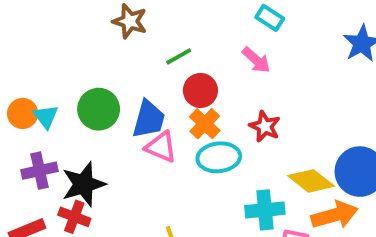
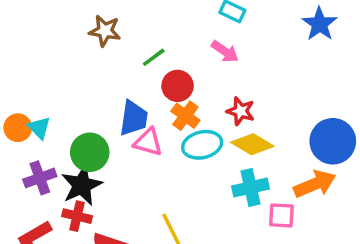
green circle: (99, 109) -> (90, 152), moved
yellow diamond: (311, 181) -> (252, 144), moved

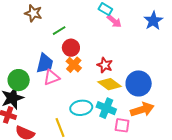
pink arrow: (225, 51) -> (114, 21), moved
blue circle: (333, 141) -> (139, 83), moved
pink triangle: (148, 142) -> (52, 77), turned -42
cyan ellipse: (202, 145) -> (81, 108), moved
cyan cross: (250, 187) -> (106, 108), turned 30

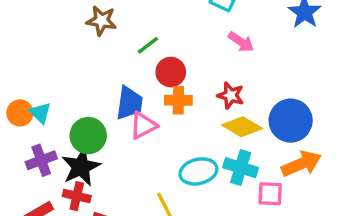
pink arrow: (114, 21) -> (241, 42), moved
orange cross: (74, 65) -> (178, 100), turned -35

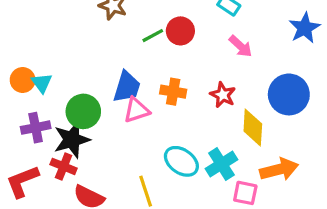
red circle: (171, 72) -> (180, 31), moved
blue circle: (291, 121) -> (289, 94), moved
yellow diamond: (242, 127) -> (253, 127), moved, turned 54
cyan cross: (241, 168) -> (221, 164), turned 32
cyan ellipse: (198, 171) -> (181, 161), turned 40

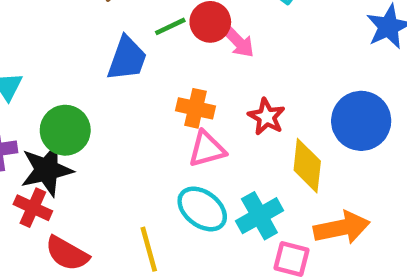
pink arrow: (241, 46) -> (238, 41), moved
blue trapezoid: (127, 87) -> (127, 59), moved
pink triangle: (137, 110) -> (207, 149), moved

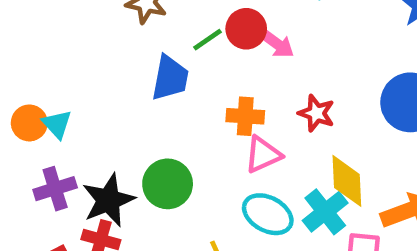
green circle: (65, 130) -> (168, 184), moved
yellow diamond: (307, 166) -> (347, 181), moved

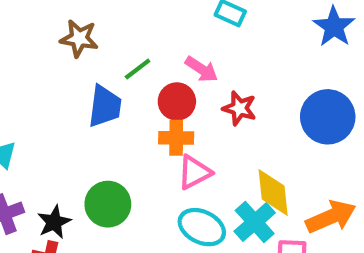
red circle: (246, 29) -> (177, 101), moved
red star: (316, 113) -> (239, 108), moved
black star: (108, 200) -> (54, 222), size x0.7

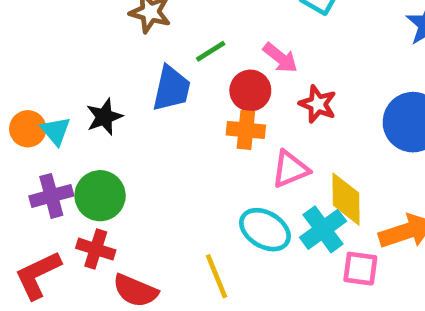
pink triangle: (194, 172) -> (290, 169), moved
green circle: (108, 204) -> (100, 196), moved
black star: (54, 222) -> (104, 117), moved

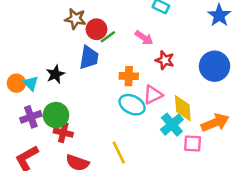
red circle: (250, 90) -> (96, 29), moved
cyan ellipse: (265, 230) -> (132, 105), moved
red cross: (96, 249) -> (63, 133), moved

